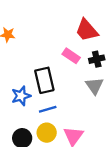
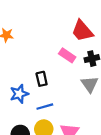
black rectangle: (44, 80) -> (42, 79), size x0.6

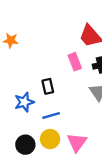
pink rectangle: (67, 55) -> (75, 62), turned 35

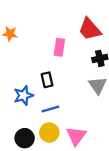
pink rectangle: (75, 62) -> (59, 47), moved, turned 30

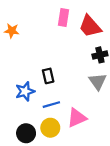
pink rectangle: (59, 47) -> (64, 17), moved
pink triangle: (76, 136) -> (77, 118), moved, turned 30

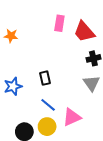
blue star: (25, 91) -> (13, 86), moved
blue line: (51, 105) -> (48, 105), turned 56

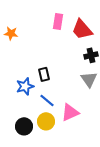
blue star: (13, 86) -> (25, 86), moved

